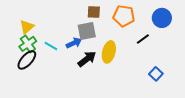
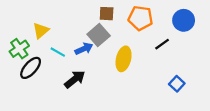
yellow triangle: (27, 27) -> (41, 31), moved
gray square: (87, 31) -> (99, 35), turned -30
green cross: (28, 44) -> (19, 49), moved
black arrow: (87, 59) -> (75, 79), moved

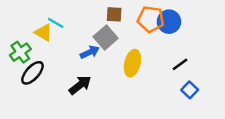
blue circle: (184, 20) -> (169, 22), moved
yellow triangle: (41, 31) -> (43, 33), turned -48
black line: (162, 44) -> (180, 64), moved
cyan line: (58, 52) -> (56, 23), moved

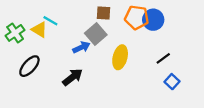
green cross: (20, 52) -> (15, 33), moved

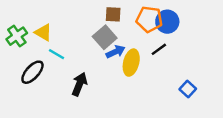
cyan line: (50, 21) -> (57, 54), moved
blue arrow: (81, 47) -> (116, 52), moved
black line: (163, 58) -> (159, 49), moved
black arrow: (73, 77) -> (79, 84), turned -30

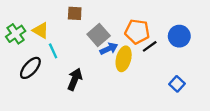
brown square: (113, 14) -> (75, 13), moved
orange pentagon: (149, 19) -> (137, 32), moved
blue circle: (167, 22) -> (179, 36), moved
cyan line: (57, 54) -> (53, 51), turned 35

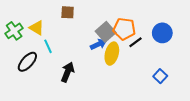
gray square: (99, 35) -> (106, 32), moved

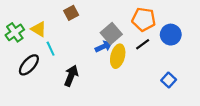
brown square: (68, 12) -> (71, 13), turned -32
orange pentagon: (124, 29) -> (144, 19), moved

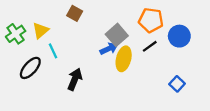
brown square: (71, 13) -> (75, 13), turned -32
yellow triangle: (39, 29) -> (41, 30), turned 49

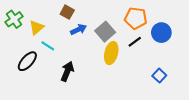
green cross: (16, 34) -> (14, 19), moved
blue arrow: (109, 49) -> (78, 29), moved
cyan line: (53, 51) -> (48, 46), turned -32

